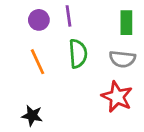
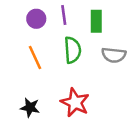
green rectangle: (126, 23) -> (96, 21), moved
red star: (117, 97) -> (75, 102), moved

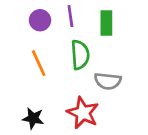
gray semicircle: (114, 55) -> (108, 81), moved

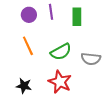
green semicircle: (80, 55) -> (61, 52), moved, turned 65
gray semicircle: (108, 81) -> (91, 59), moved

